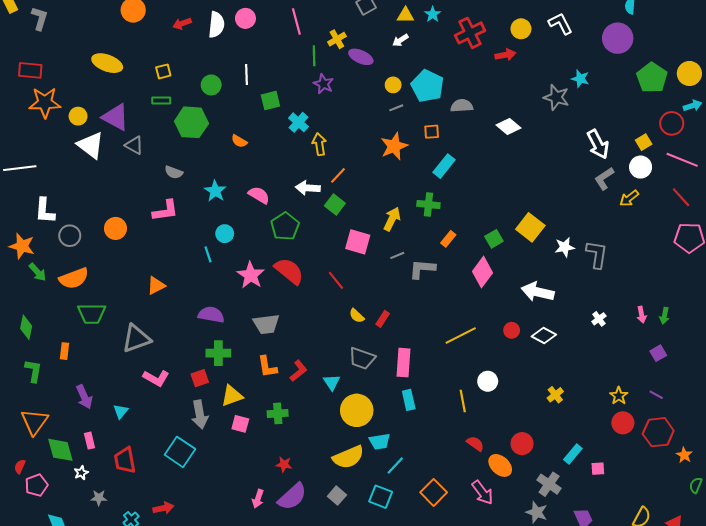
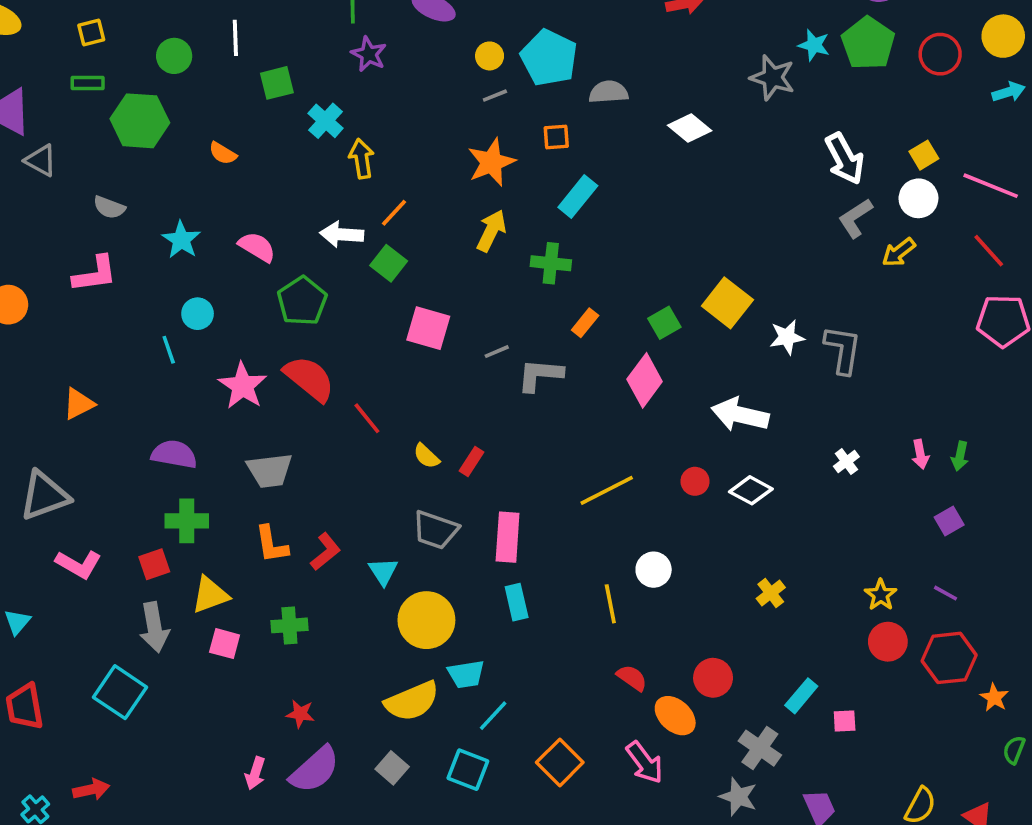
green pentagon: (652, 78) -> (868, 43), moved
red circle: (672, 123) -> (940, 54), moved
yellow arrow: (392, 219) -> (491, 231), moved
red line: (336, 280) -> (367, 418), moved

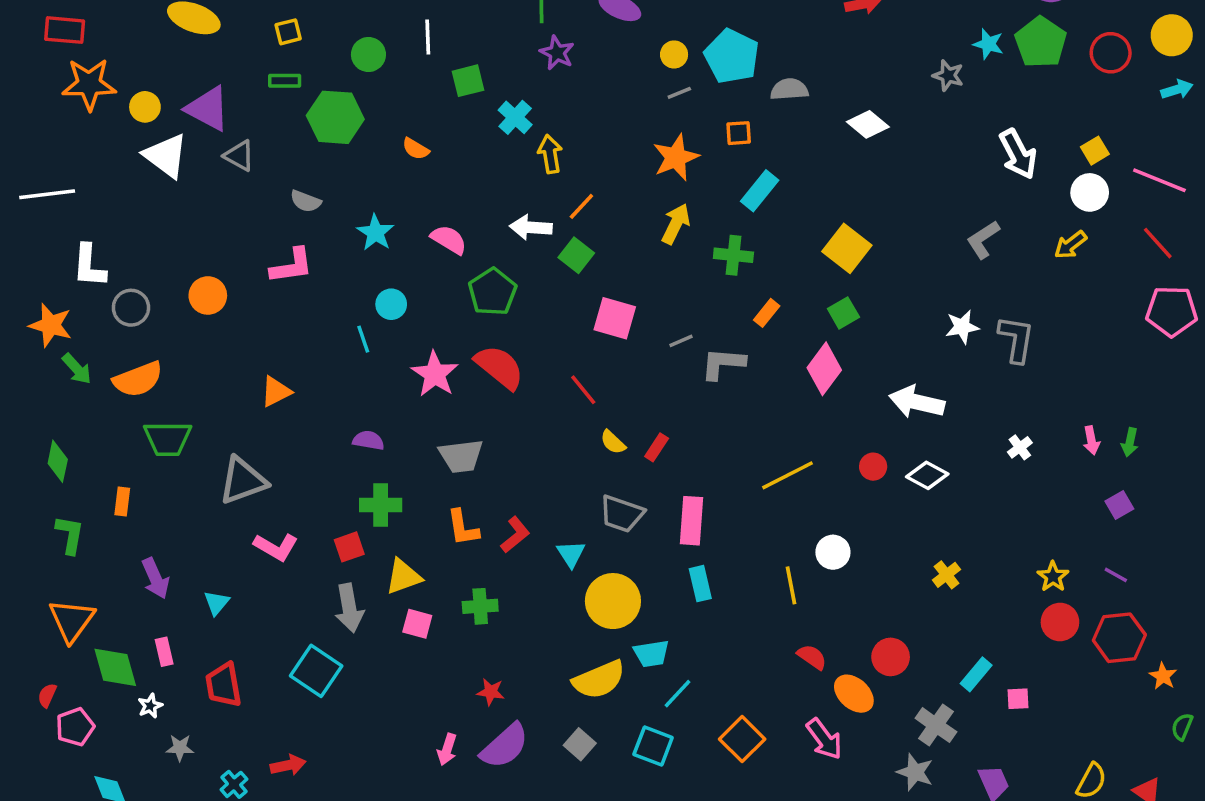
gray star: (772, 78) -> (948, 75), size x0.7
gray L-shape: (855, 218) -> (983, 240), moved
yellow square: (727, 303) -> (847, 248), moved
red line: (367, 418) -> (583, 390), moved
purple semicircle: (174, 454) -> (368, 440), size x0.7

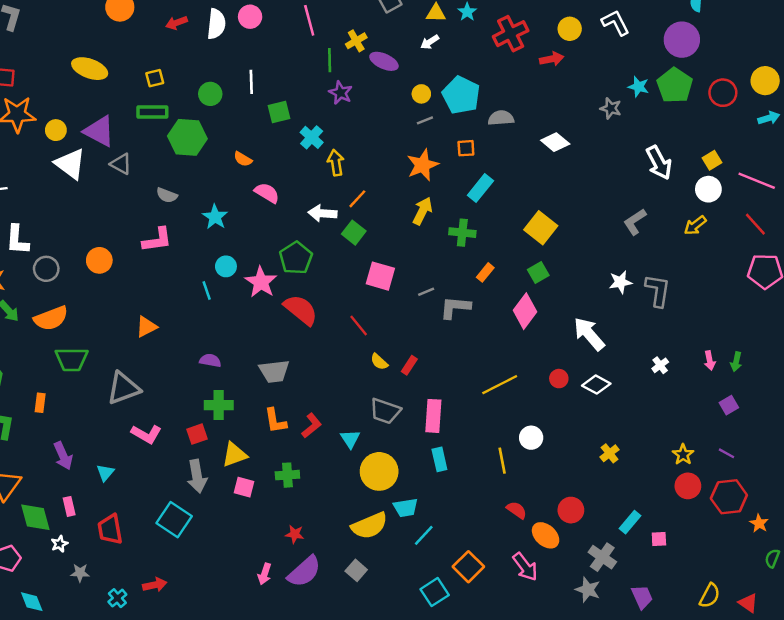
green rectangle: (285, 81) -> (152, 112), size x1.4
pink semicircle: (449, 240) -> (267, 193), moved
pink star: (435, 374) -> (261, 282), moved
white arrow: (917, 402) -> (589, 334), turned 36
cyan square: (653, 746) -> (435, 592), moved, turned 36

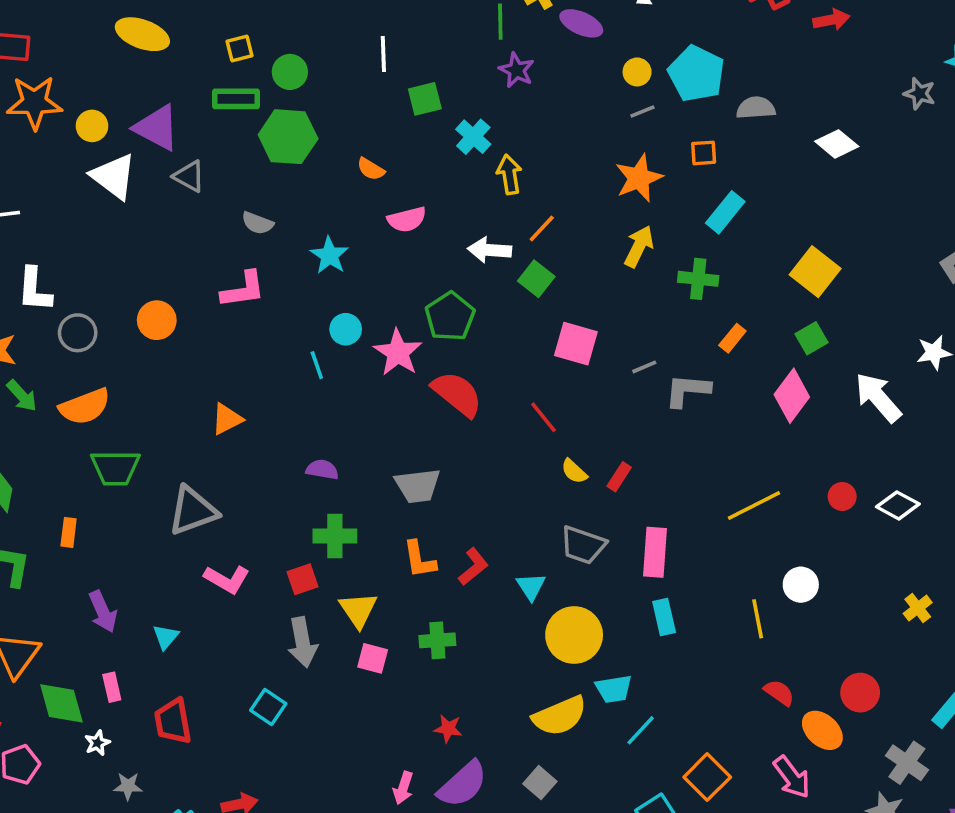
green circle: (210, 94) -> (290, 72), moved
pink semicircle: (267, 193) -> (407, 219), turned 135
white arrow: (589, 334) -> (878, 398), moved
yellow triangle: (234, 455) -> (358, 610), turned -44
cyan square: (174, 520) -> (268, 707), size x0.7

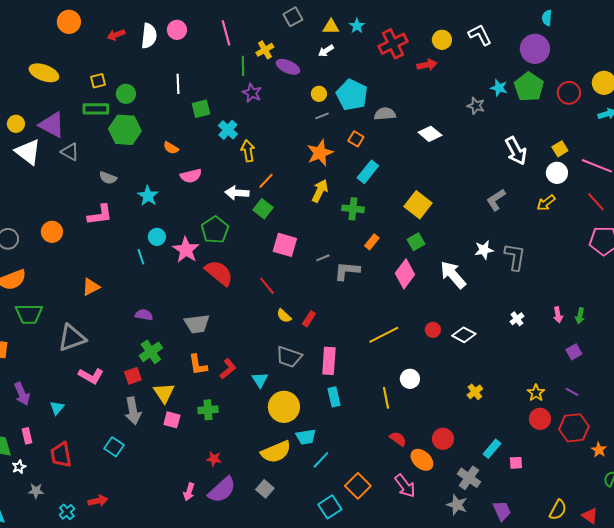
orange square: (704, 153) -> (356, 139), turned 35
green cross: (335, 536) -> (151, 352), turned -35

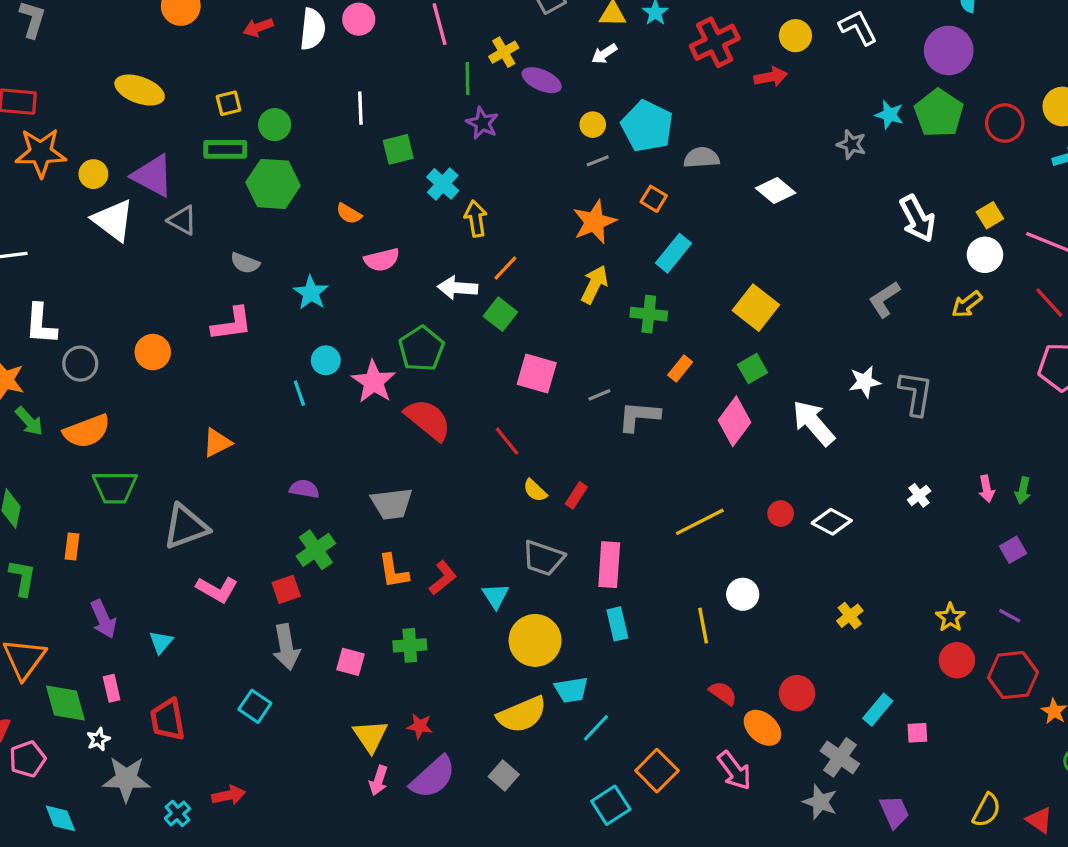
yellow triangle: (164, 393) -> (370, 736), moved
gray star: (36, 491) -> (126, 779), size x1.8

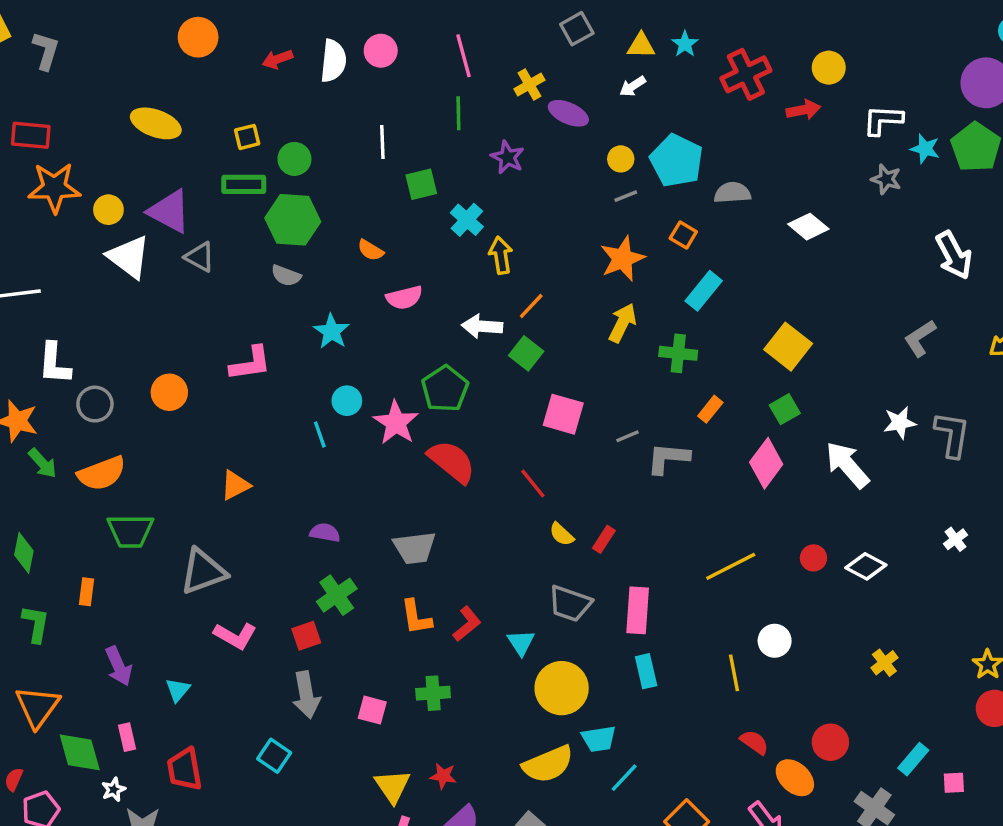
white L-shape: (858, 27) -> (883, 120), moved, turned -60
green line: (467, 78) -> (458, 113), moved
gray semicircle: (245, 263) -> (286, 276), moved

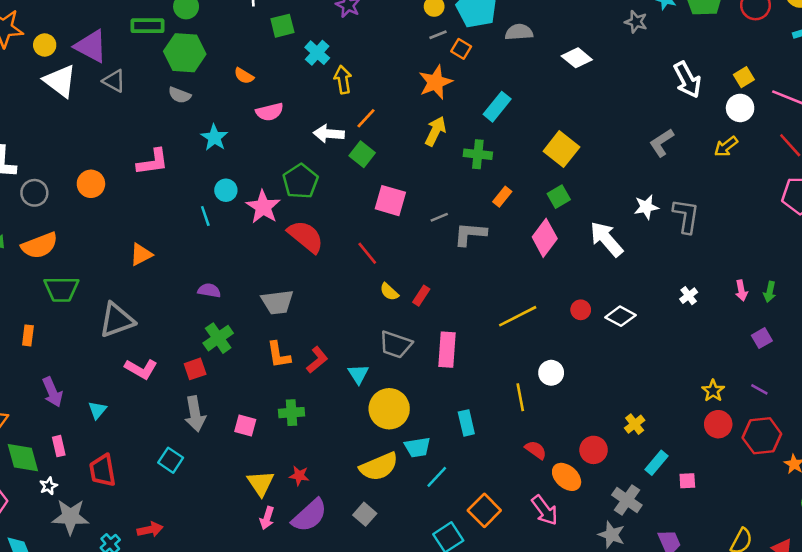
orange square: (683, 235) -> (461, 49), moved
yellow cross: (884, 663) -> (635, 424), moved
cyan rectangle: (646, 671) -> (466, 423), moved

